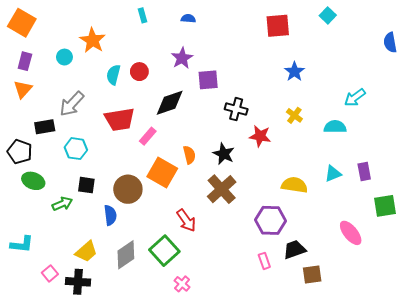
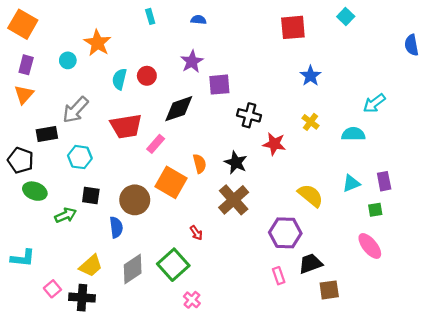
yellow semicircle: (294, 185) -> (310, 195), turned 30
green square: (385, 206) -> (375, 210), moved, size x0.6
red arrow: (186, 220) -> (196, 233), size x0.6

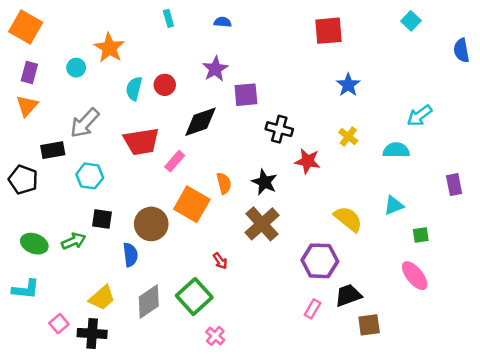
cyan square: (346, 16) -> (411, 21), moved
purple rectangle: (384, 181) -> (454, 185), moved
green ellipse: (35, 191) -> (34, 244), moved
pink rectangle: (279, 276) -> (312, 309), turned 49

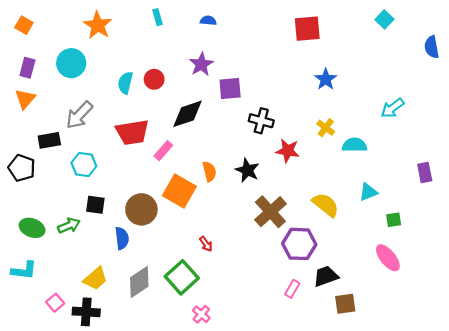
orange square: (26, 27) -> (24, 25), size x0.6
orange star: (109, 48) -> (98, 25), moved
cyan circle: (76, 68) -> (71, 63), size x1.6
cyan semicircle: (396, 150) -> (354, 145), moved
brown cross: (262, 224) -> (270, 212), moved

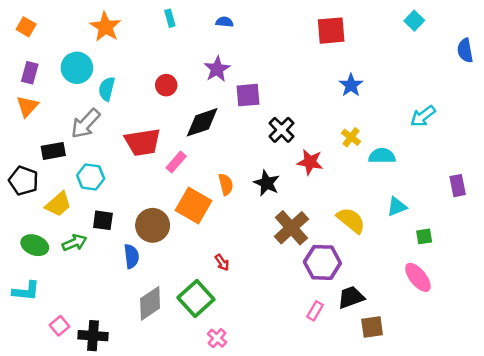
cyan semicircle: (125, 83) -> (107, 89), moved
black cross: (261, 121) -> (282, 130), turned 30
yellow trapezoid: (95, 278) -> (58, 204), moved

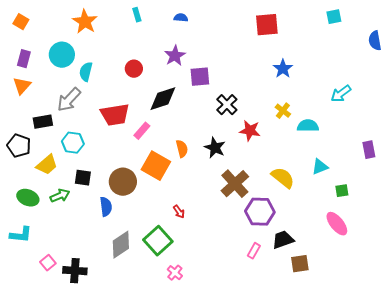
cyan square: (414, 21) -> (334, 17), turned 35

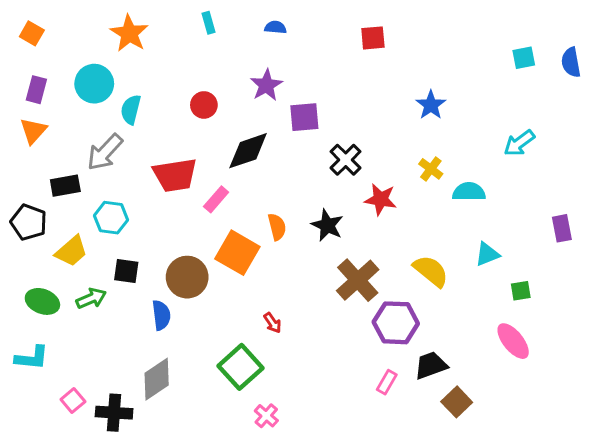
cyan square: (334, 17) -> (524, 58), moved
red square: (267, 25) -> (373, 38), moved, size x0.7
gray diamond: (121, 245) -> (157, 379), moved
brown square: (300, 264) -> (457, 402), turned -36

